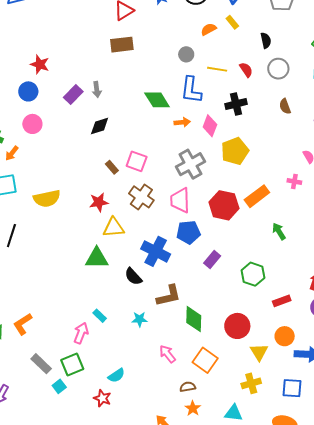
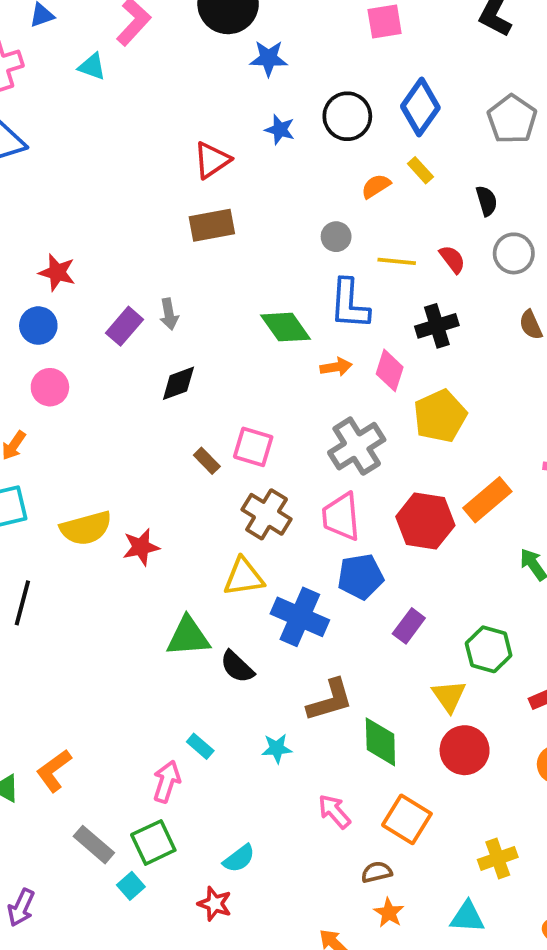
red star: (99, 202) -> (141, 547), moved
yellow triangle: (114, 228) -> (244, 577), moved
black semicircle: (133, 277) -> (237, 667), moved
yellow triangle: (259, 352) -> (449, 696), moved

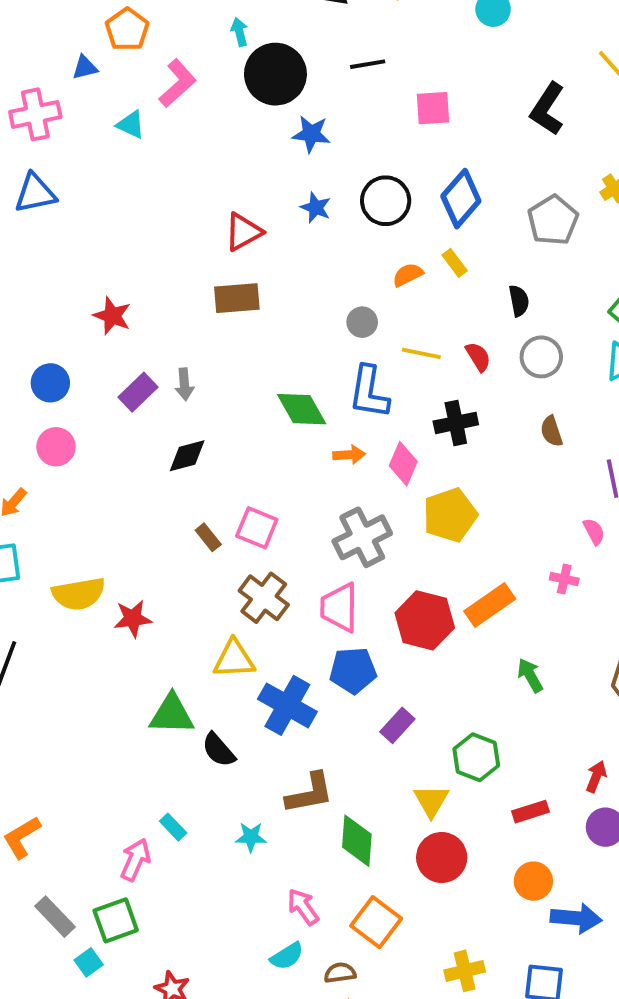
red star: (57, 272) -> (112, 316), moved
cyan semicircle: (239, 858) -> (287, 956), moved

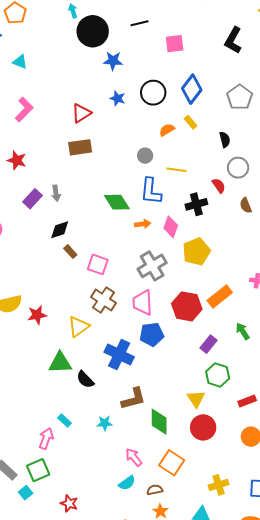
pink L-shape: (178, 83) -> (24, 109), moved
red semicircle: (478, 357) -> (219, 186), moved
brown rectangle: (208, 537) -> (70, 252), moved
yellow triangle: (234, 659) -> (79, 327), moved, turned -30
purple rectangle: (397, 725) -> (208, 344), moved

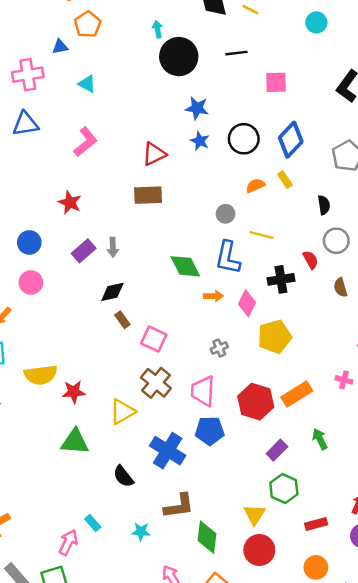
blue star: (113, 61) -> (197, 108), moved
gray cross: (152, 266) -> (219, 348), size x0.5
green triangle: (60, 363) -> (75, 442), moved

